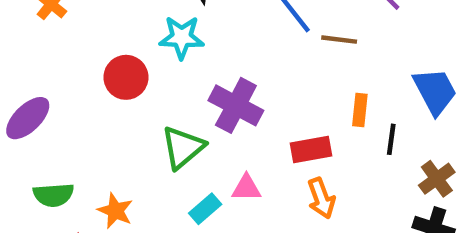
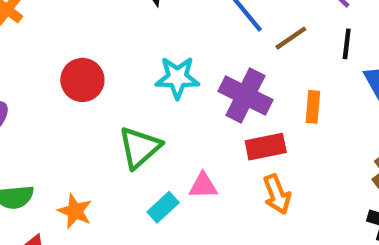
cyan star: (182, 37) -> (177, 78), moved
brown line: (339, 40) -> (291, 38), turned -40
purple cross: (236, 105) -> (245, 95), moved
black line: (391, 139) -> (347, 44), moved

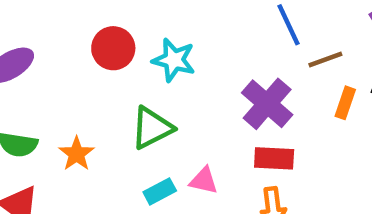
cyan star: (177, 78) -> (174, 60), moved
orange rectangle: (313, 107) -> (345, 103), moved
orange star: (75, 211) -> (77, 154), moved

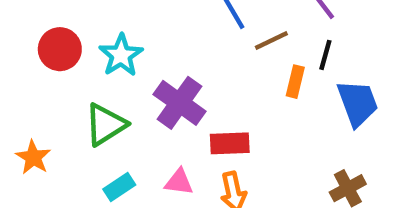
cyan star: (174, 60) -> (121, 55), turned 30
purple cross: (267, 104) -> (180, 103), moved
pink triangle: (204, 181) -> (179, 182), moved

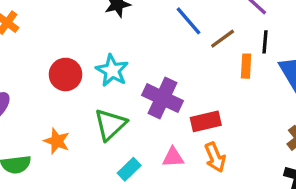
orange star: (33, 157) -> (57, 141), moved

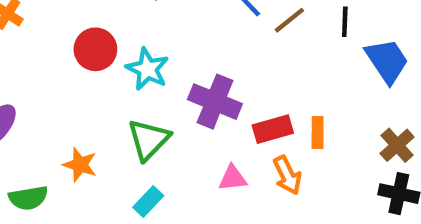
orange rectangle: (246, 66) -> (318, 132), moved
red circle: (66, 74) -> (95, 49), moved
cyan rectangle: (129, 169) -> (148, 201), moved

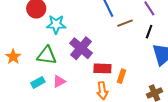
cyan star: (147, 69) -> (56, 24), turned 30
green triangle: (149, 140) -> (47, 55), turned 35
pink triangle: (233, 178) -> (59, 81), moved, turned -40

